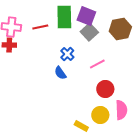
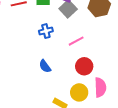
blue cross: (67, 54) -> (46, 31), turned 32
blue semicircle: (60, 73) -> (45, 66), moved

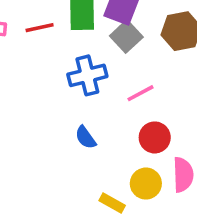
blue cross: (46, 31) -> (87, 75), size x1.5

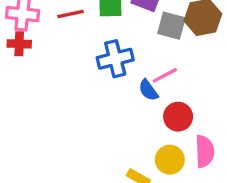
gray square: (126, 36) -> (171, 26), moved, turned -32
blue semicircle: (86, 137) -> (148, 90), moved

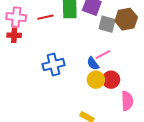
blue cross: (115, 59) -> (53, 65), moved
yellow circle: (170, 160) -> (96, 80), moved

